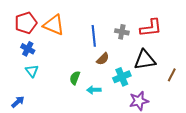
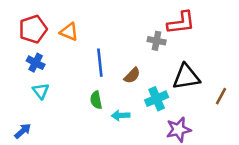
orange triangle: (54, 25) -> (69, 32), size x0.7
red L-shape: (151, 28) -> (181, 23), moved
blue line: (94, 36) -> (100, 63), moved
green semicircle: (75, 78) -> (96, 100), turned -32

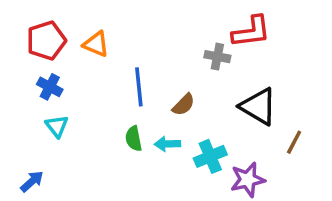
black triangle: (186, 77) -> (258, 106), turned 40
brown line: (221, 96) -> (294, 142), moved
cyan cross: (157, 99) -> (210, 156), moved
cyan arrow: (121, 115) -> (167, 144), moved

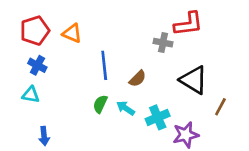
cyan triangle: (57, 126) -> (31, 95), moved, turned -42
green semicircle: (134, 139) -> (100, 104), turned 36
cyan arrow: (167, 144) -> (126, 108), turned 36
blue arrow: (32, 181) -> (44, 136), moved, turned 126

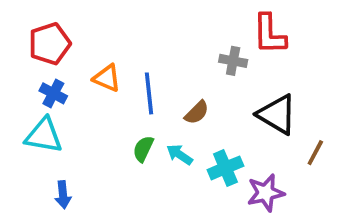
red L-shape: (188, 24) -> (269, 34), turned 96
orange triangle: (72, 33) -> (107, 78), moved
cyan triangle: (31, 95) -> (44, 135), size x1.5

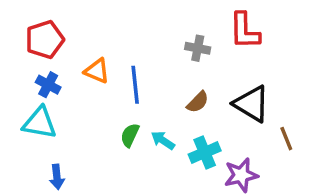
gray cross: (233, 61) -> (198, 48), moved
brown semicircle: (197, 113) -> (198, 102), moved
brown line: (315, 153) -> (286, 139), turned -50

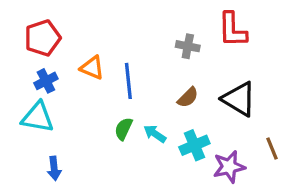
blue cross: (48, 85) -> (46, 81), turned 35
brown line: (286, 139) -> (272, 149), moved

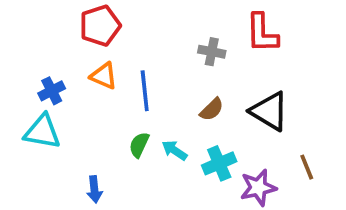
red pentagon: (43, 38) -> (100, 26), moved
blue arrow: (54, 168) -> (94, 189), moved

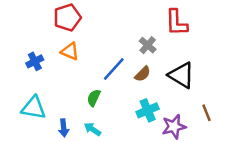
gray cross: (212, 52) -> (148, 45), moved, turned 30
blue line: (145, 91) -> (114, 69), moved, turned 48
cyan triangle: (42, 132) -> (34, 108), moved
cyan arrow: (175, 150) -> (92, 129), moved

